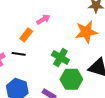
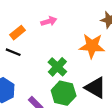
orange rectangle: (26, 35) -> (17, 33), moved

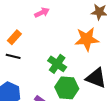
pink arrow: (49, 21) -> (42, 13), moved

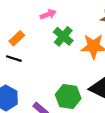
green cross: (57, 64) -> (63, 36), moved

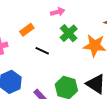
black line: (14, 59) -> (42, 51), moved

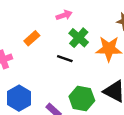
black line: (42, 51) -> (65, 59), moved

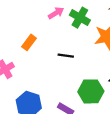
green cross: (79, 38) -> (80, 18), moved

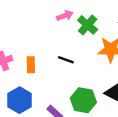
orange rectangle: (29, 42) -> (31, 65), moved, turned -49

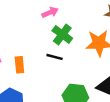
green cross: (88, 25) -> (62, 34), moved

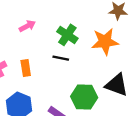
pink arrow: (50, 12) -> (27, 26), moved

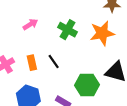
black line: (61, 58) -> (54, 61), moved, turned 48

